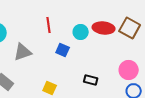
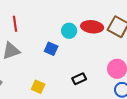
red line: (49, 25) -> (15, 24), moved
black rectangle: (91, 80) -> (79, 79), turned -40

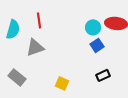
blue square: (51, 49) -> (97, 45), moved, turned 32

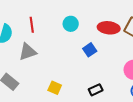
cyan circle: (93, 27) -> (71, 24), moved
black rectangle: (103, 75) -> (96, 90), moved

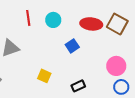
red line: (32, 25) -> (28, 18), moved
yellow square: (55, 88) -> (44, 76), moved

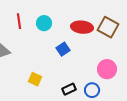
blue circle: (121, 87) -> (92, 90), moved

